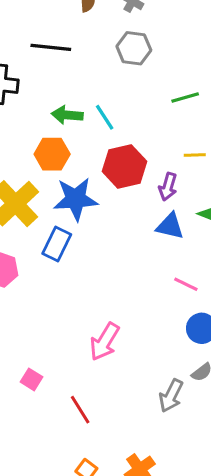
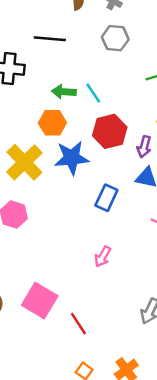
blue rectangle: (57, 244) -> (106, 198), moved
pink arrow: (105, 342) -> (103, 257), moved, size x0.7
pink square: (32, 379) -> (40, 301), size x2.0

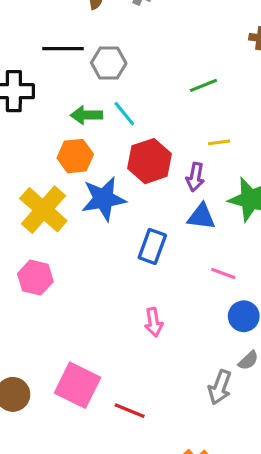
gray hexagon: (115, 38) -> (109, 63), moved
pink arrow: (103, 257) -> (154, 322), turned -35
red line: (78, 324) -> (130, 411), turned -30

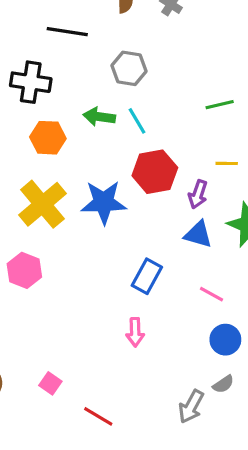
black line: (63, 49) -> (67, 32), moved
orange hexagon: (75, 156) -> (48, 138), moved
blue rectangle: (152, 246) -> (147, 276), moved
pink square: (78, 385) -> (50, 383), size x0.5

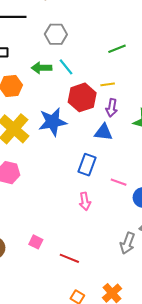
yellow line: (227, 163) -> (108, 84), moved
blue triangle: (198, 234) -> (103, 132), moved
pink line: (211, 294) -> (119, 182), moved

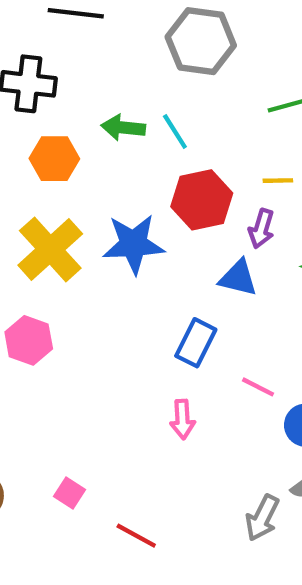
gray hexagon: (56, 34) -> (201, 41), moved, size x1.4
yellow line: (108, 84) -> (278, 181), moved

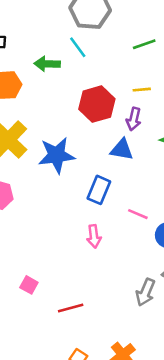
cyan line: (175, 131) -> (78, 47), moved
blue star: (133, 244) -> (57, 155), moved
red line: (136, 536) -> (71, 308), turned -40

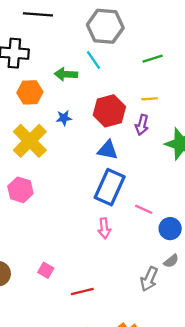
blue triangle: (122, 150) -> (108, 150), moved
blue star: (57, 155) -> (64, 118), moved, size x0.5
blue rectangle: (99, 190) -> (110, 187), size x1.4

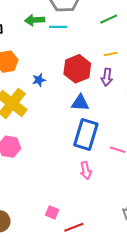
cyan line: (94, 60) -> (58, 27), turned -48
green arrow: (66, 74) -> (35, 20), moved
pink square: (46, 270) -> (52, 212), moved

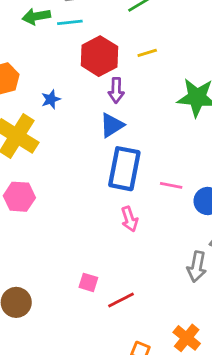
red hexagon: (77, 69) -> (99, 56), moved
purple arrow: (107, 77) -> (116, 90), moved
blue triangle: (80, 103) -> (112, 125), turned -30

